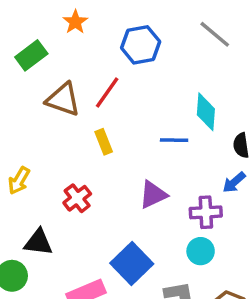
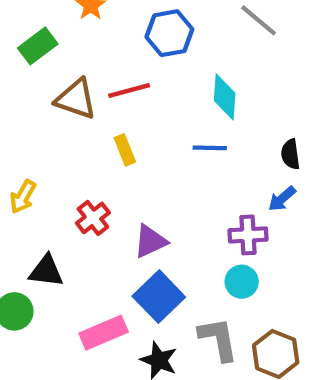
red line: (107, 92) -> (129, 91), turned 40
cyan diamond: (206, 112) -> (225, 97), moved
purple triangle: (153, 195) -> (150, 241), moved

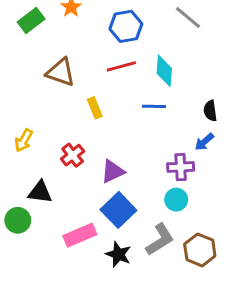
green rectangle: (38, 46) -> (31, 20), moved
red line: (129, 91) -> (121, 66), moved
gray L-shape: (218, 339) -> (160, 240), turned 68

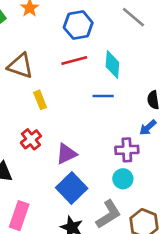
yellow rectangle: (95, 108) -> (40, 100), moved
pink rectangle: (80, 235) -> (19, 216), moved, turned -48

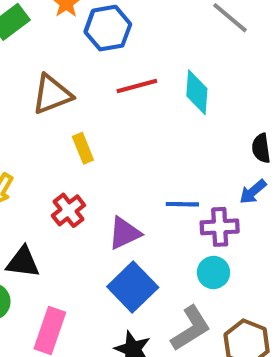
blue hexagon: (78, 25) -> (108, 28), moved
brown triangle: (20, 66) -> (52, 94), turned -40
blue line: (103, 96) -> (182, 204), moved

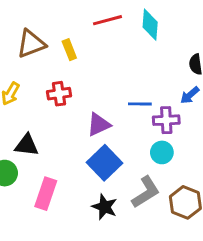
brown triangle: (52, 94) -> (31, 44), moved
yellow rectangle: (83, 148) -> (69, 50), moved
red cross: (68, 210) -> (59, 94), moved, turned 30

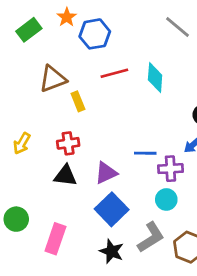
brown triangle: (31, 44) -> (53, 79), moved
black triangle: (27, 145) -> (65, 176), moved

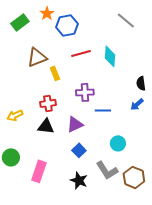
yellow arrow: (22, 143) -> (15, 115), moved, turned 35
purple cross: (170, 169) -> (85, 92), moved
blue square: (112, 209) -> (79, 150), size x0.6
gray L-shape: (151, 237) -> (107, 170), turned 90

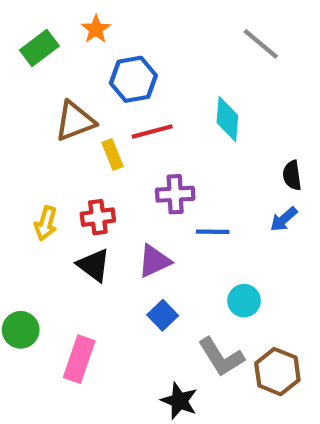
blue hexagon: (67, 25) -> (133, 79), moved
red line: (81, 53) -> (152, 132), moved
yellow arrow: (15, 115) -> (46, 223), moved, turned -49
black triangle: (46, 126) -> (94, 265), turned 30
black star: (79, 180) -> (179, 401), moved

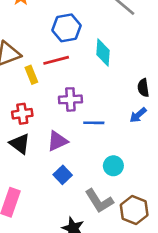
blue hexagon: (133, 79) -> (67, 28), moved

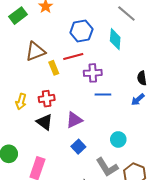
cyan diamond: (103, 53) -> (115, 39), moved
purple cross: (70, 99) -> (93, 73), moved
blue line: (94, 123) -> (103, 94), moved

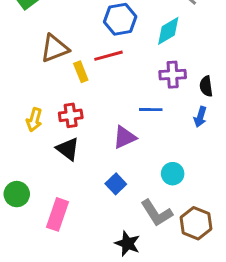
cyan diamond: (115, 39) -> (168, 31), turned 55
purple cross: (93, 73) -> (173, 75), moved
blue arrow: (138, 100) -> (200, 117), turned -32
purple triangle: (74, 120) -> (125, 137), moved

